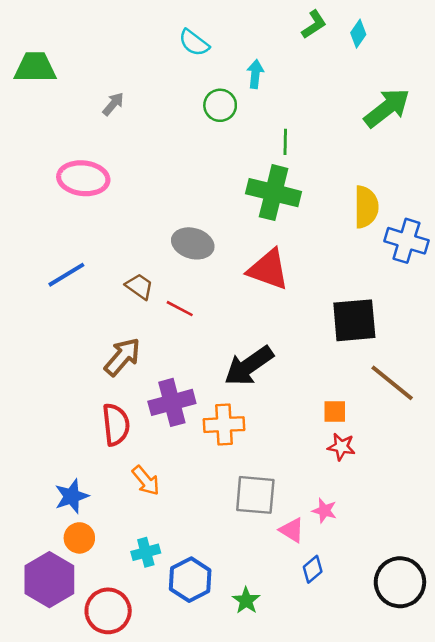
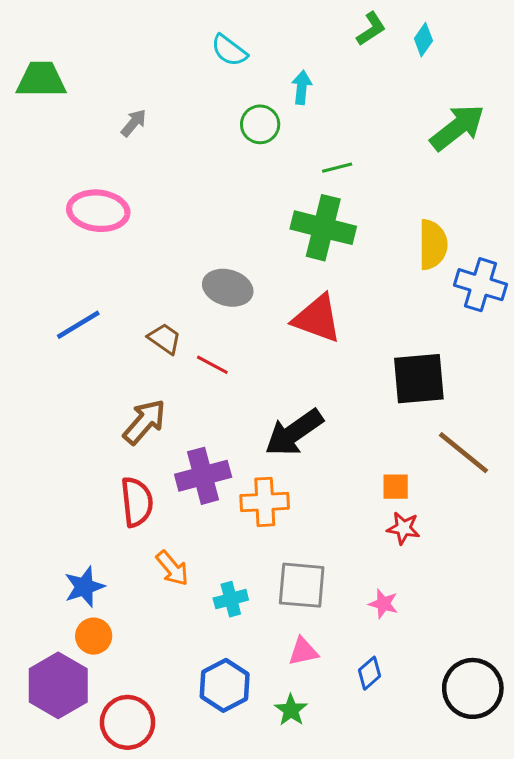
green line: (285, 142) -> (337, 168), turned 75
pink triangle: (292, 530) -> (303, 651), moved, turned -44
cyan cross: (146, 552) -> (231, 599), moved

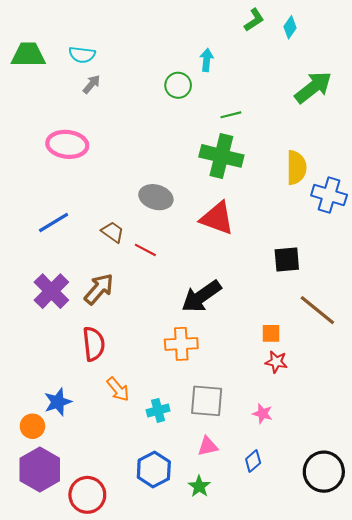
cyan semicircle: (229, 50) -> (82, 55), moved, turned -30
black square: (419, 379) -> (287, 259), size x0.7
purple cross: (203, 476) -> (51, 291), moved, turned -30
orange circle: (94, 636) -> (32, 426), moved

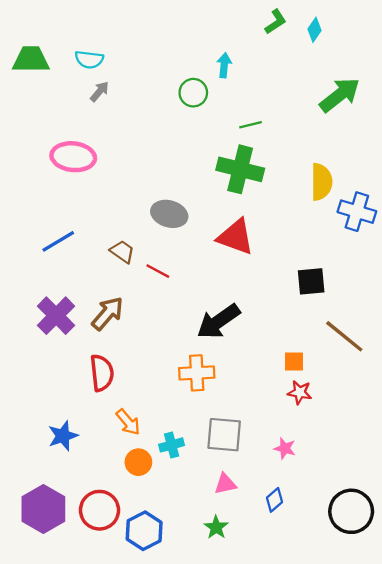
orange circle: (32, 426) -> (138, 462), moved
blue hexagon: (154, 470) -> (144, 531), moved
red circle: (87, 495) -> (99, 510), moved

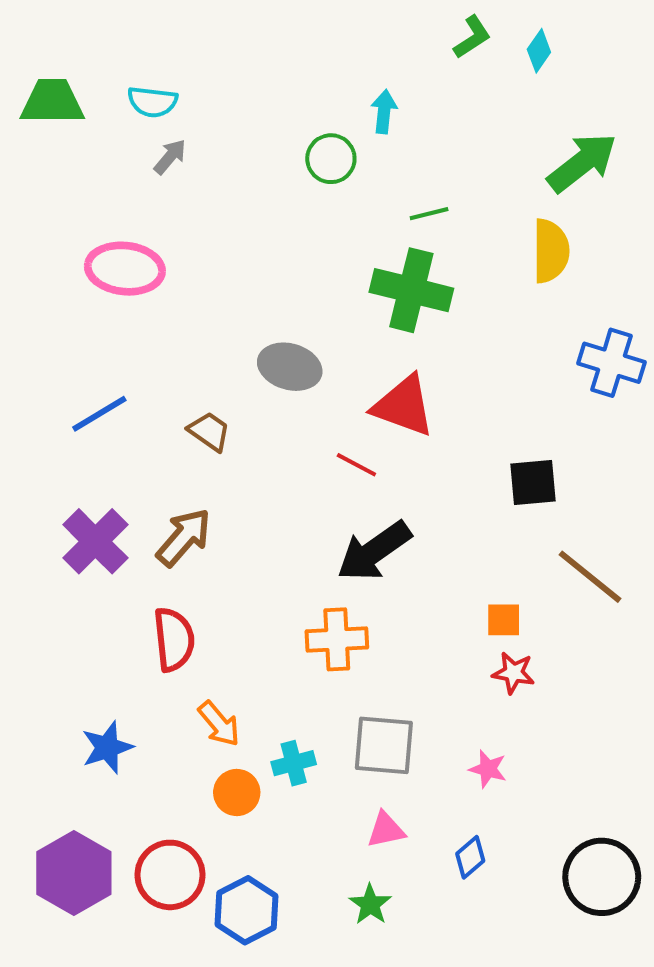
yellow semicircle: (321, 182) -> (551, 251), moved
red line: (158, 271) -> (356, 465), moved

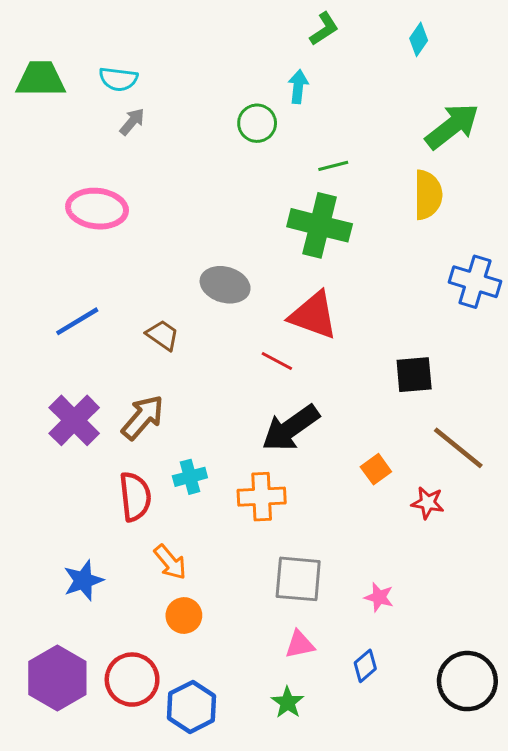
green L-shape: (472, 37) -> (324, 29), moved
orange square: (504, 620) -> (376, 469), moved, turned -36
red star: (513, 673) -> (428, 503), moved
cyan cross: (294, 763) -> (190, 477), moved

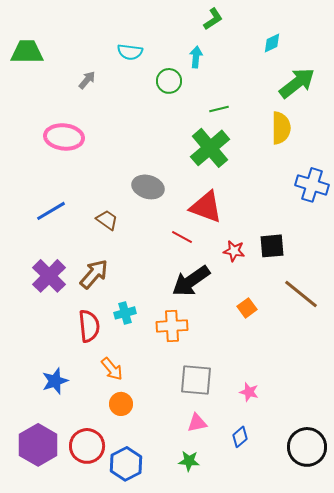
cyan diamond: (419, 39) -> (272, 43), moved, turned 30
cyan semicircle: (118, 79) -> (130, 52), moved
green cross: (320, 225) -> (210, 148), turned 36
red star: (428, 503) -> (234, 251), moved
green star: (288, 702) -> (189, 461), turned -30

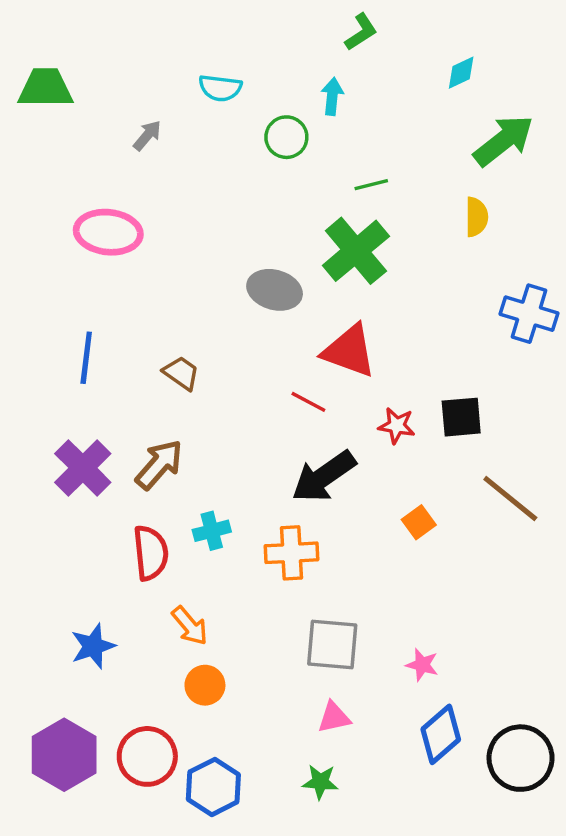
yellow semicircle: (281, 128) -> (476, 217), size x0.7
gray ellipse: (148, 187) -> (275, 290), moved
blue line: (51, 211) -> (86, 358), turned -52
blue diamond: (240, 437) -> (441, 734), moved, size x1.6

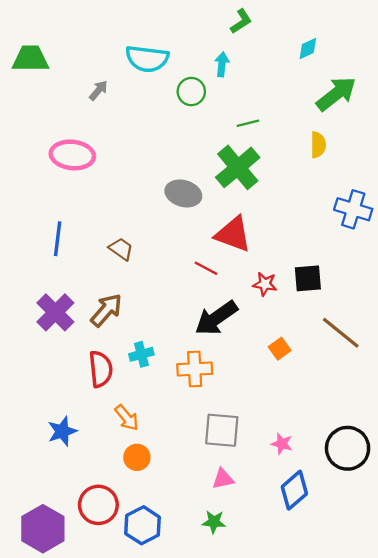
cyan semicircle: (220, 88) -> (147, 59), size x1.5
purple hexagon: (64, 755) -> (43, 529), moved
black circle: (521, 758) -> (348, 448), moved

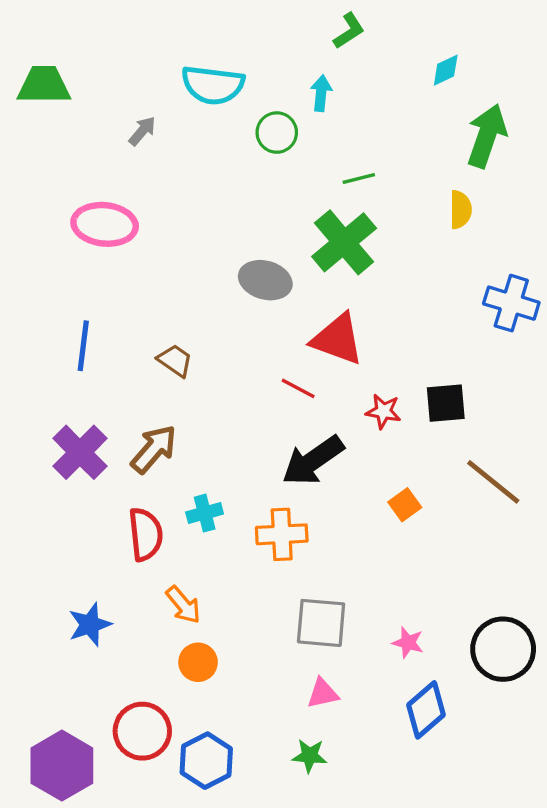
green arrow: (336, 94) -> (487, 136), turned -33

